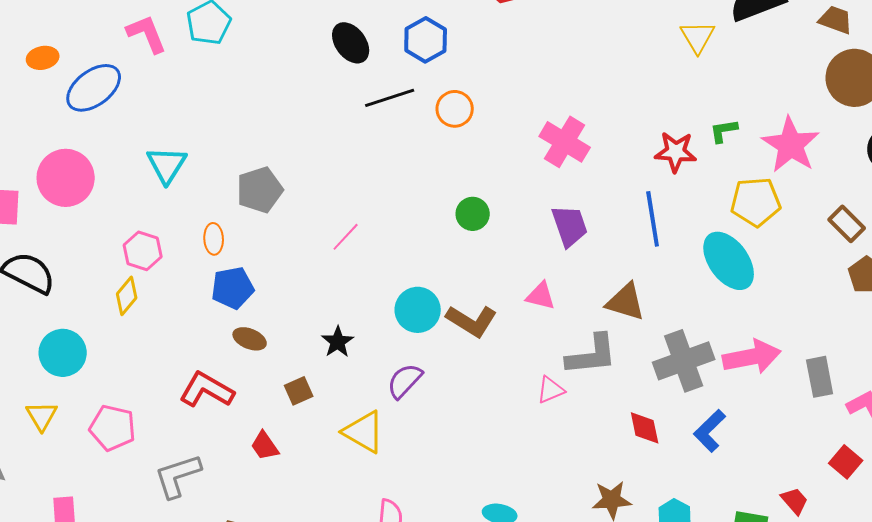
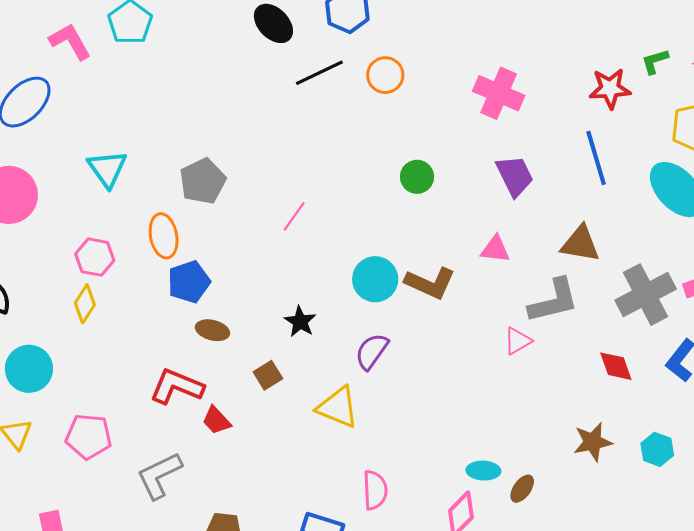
orange ellipse: (214, 239) -> (164, 236), size x1.4
red trapezoid: (265, 446) -> (216, 420), moved

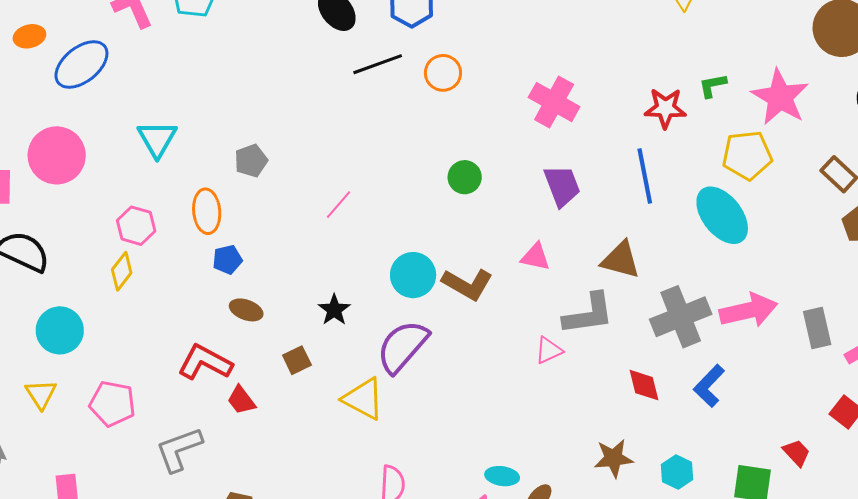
gray pentagon: (203, 181) -> (251, 161), size x0.7
blue pentagon: (189, 282) -> (227, 260), size x0.7
purple semicircle: (372, 351) -> (403, 346), size x1.5

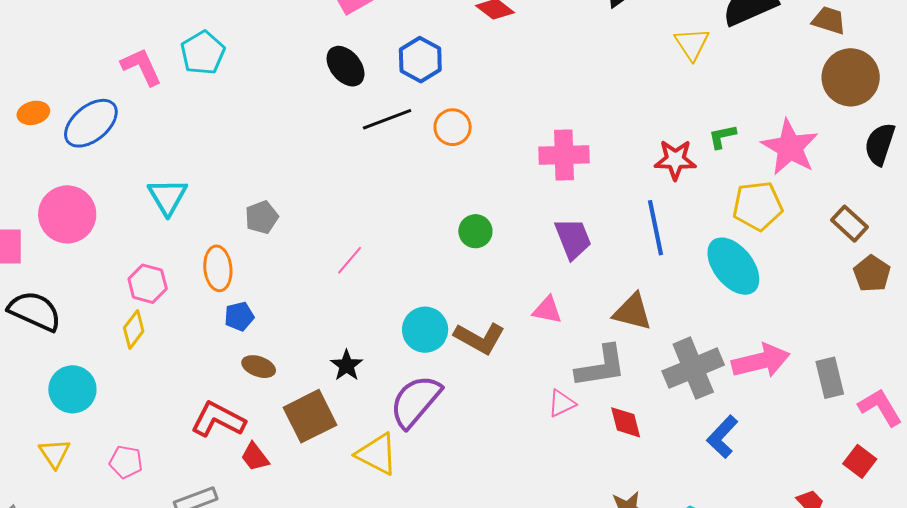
orange ellipse: (29, 36) -> (33, 113), moved
pink cross: (554, 102) -> (564, 155), turned -30
brown square: (297, 360) -> (310, 416), size x1.8
red diamond: (644, 385) -> (626, 422), moved
pink pentagon: (112, 404) -> (126, 462), size x0.7

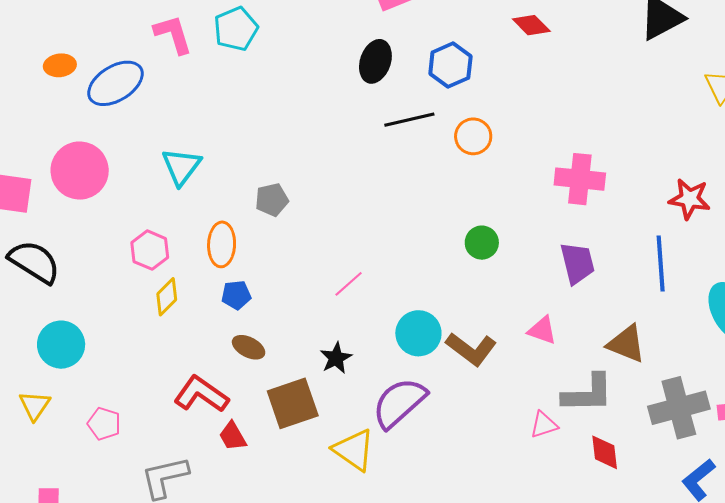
black ellipse: (346, 66) -> (375, 61), turned 51
pink line: (350, 260) -> (349, 284), moved
yellow diamond: (134, 329) -> (167, 297), moved

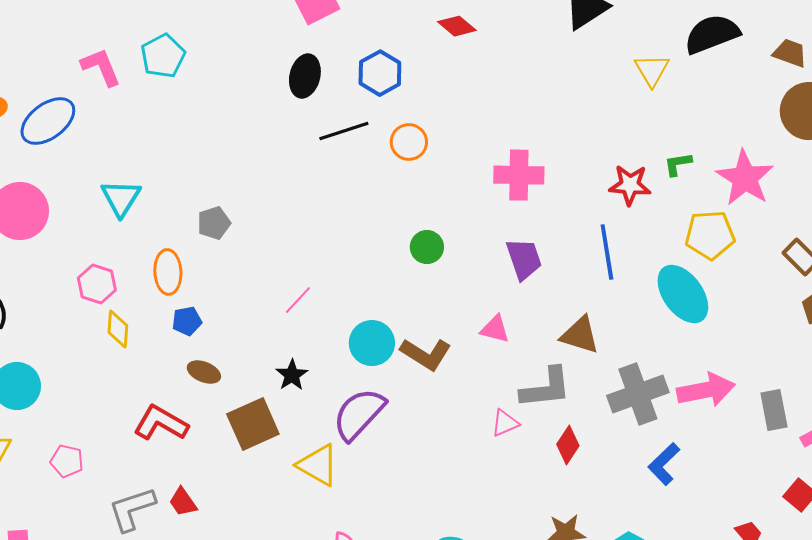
yellow diamond: (167, 297) -> (118, 329), turned -36
red trapezoid: (233, 436) -> (183, 502), moved
red diamond: (605, 452) -> (568, 445), turned 45

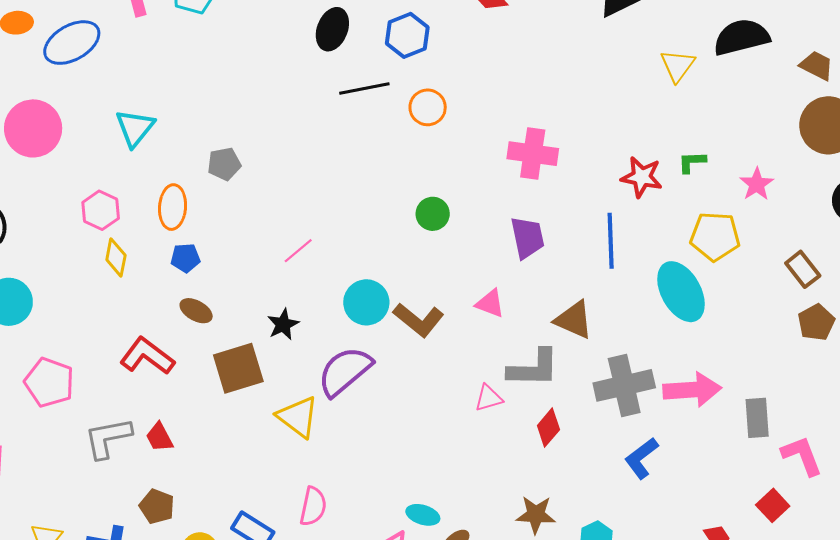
pink star: (745, 178) -> (757, 184), size x0.6
pink pentagon: (67, 461) -> (49, 382), size x1.5

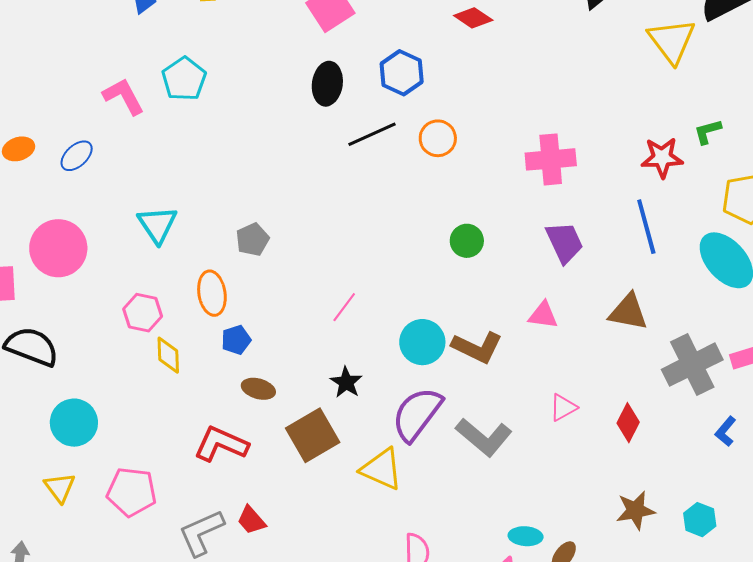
blue ellipse: (72, 43) -> (77, 156), size x0.6
yellow triangle: (678, 66) -> (672, 41), size x1.4
gray L-shape: (534, 368) -> (484, 437), moved, turned 52
blue L-shape: (641, 458) -> (726, 431), size x0.7

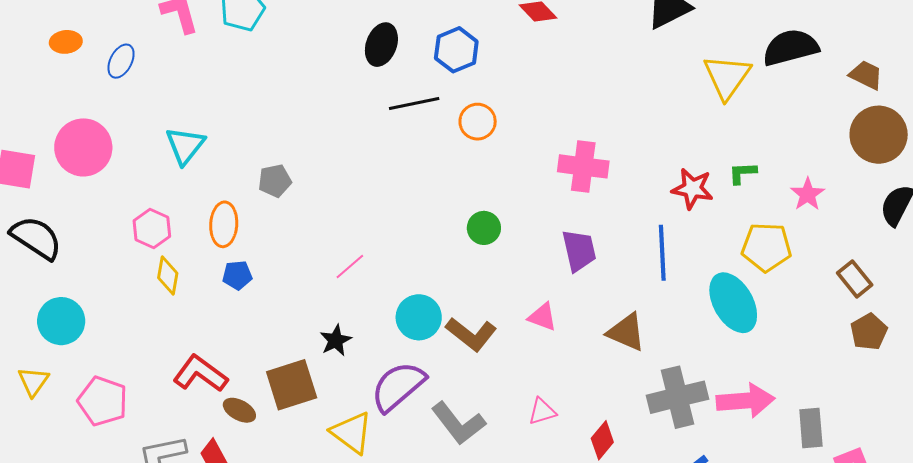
blue ellipse: (77, 156) -> (121, 61), turned -32
brown ellipse: (258, 389) -> (239, 410), moved

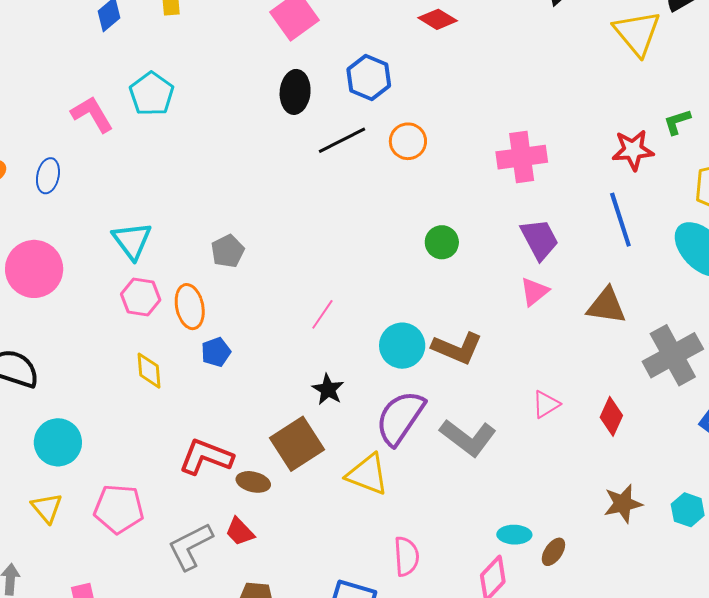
pink hexagon: (152, 228) -> (141, 297), moved
pink triangle: (542, 317) -> (534, 292), moved, turned -44

